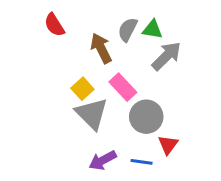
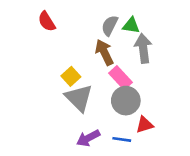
brown arrow: (101, 48) -> (104, 52), moved
gray arrow: (166, 56) -> (143, 48), turned -52
pink rectangle: (123, 87) -> (120, 78), moved
red triangle: (168, 145) -> (145, 125), turned 36

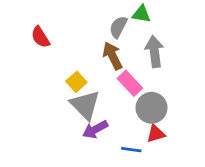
red semicircle: (47, 21) -> (40, 37), moved
green triangle: (131, 25) -> (141, 14), moved
gray circle: (126, 101) -> (152, 108), moved
purple arrow: (88, 138) -> (95, 129), moved

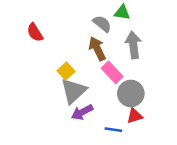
gray semicircle: (118, 27) -> (102, 24), turned 102
gray triangle: (85, 105) -> (73, 91), turned 32

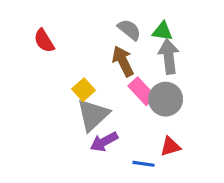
green triangle: (122, 12) -> (162, 31), moved
gray circle: (131, 93) -> (166, 99), moved

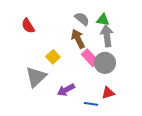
gray triangle: (93, 115) -> (36, 77), moved

